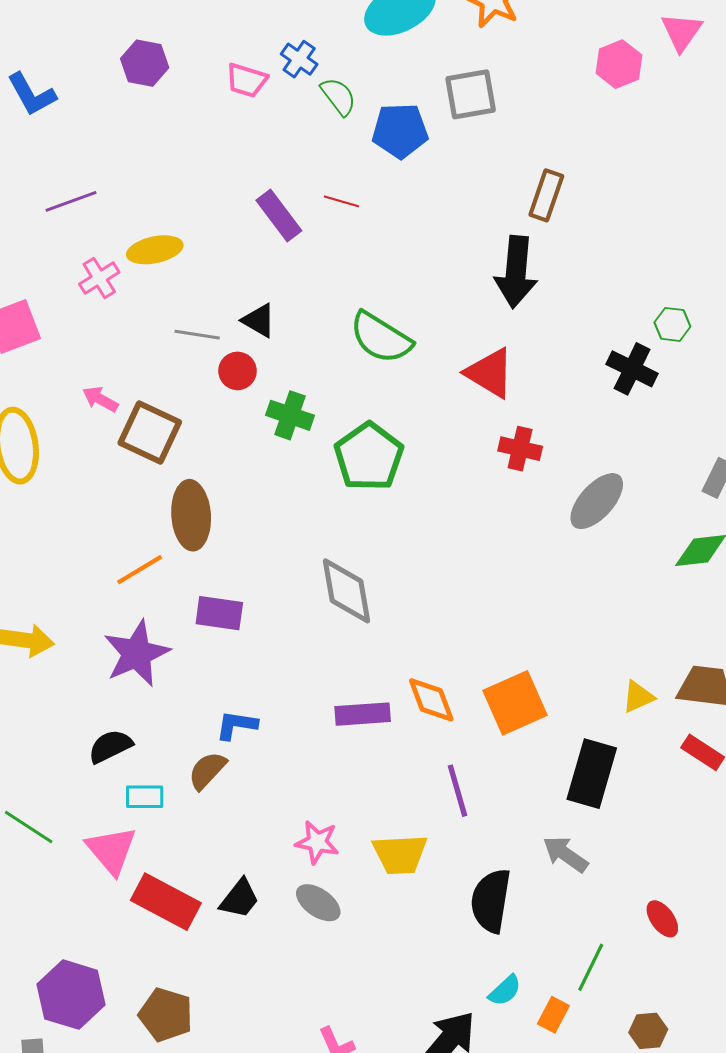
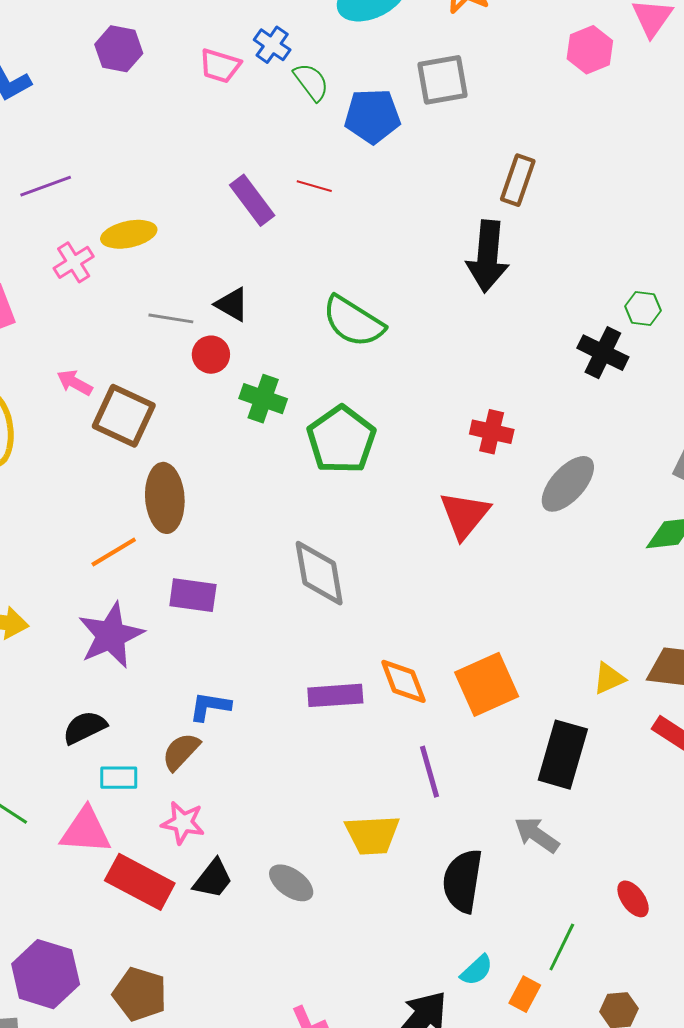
red triangle: (490, 373) -> (465, 515), moved, turned 38
pink star: (317, 842) -> (183, 823), moved
pink triangle: (111, 850) -> (86, 831), turned -46

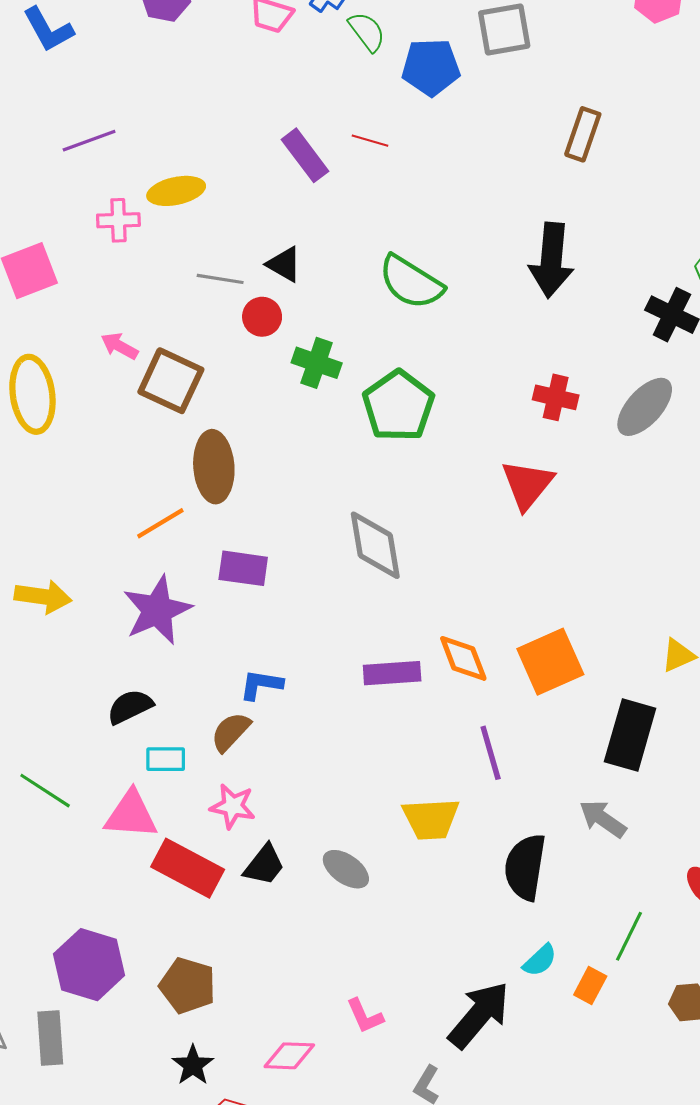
black arrow: (488, 256) -> (551, 260), moved
pink cross: (74, 262) -> (118, 220), turned 30
gray ellipse: (568, 484) -> (645, 407), moved

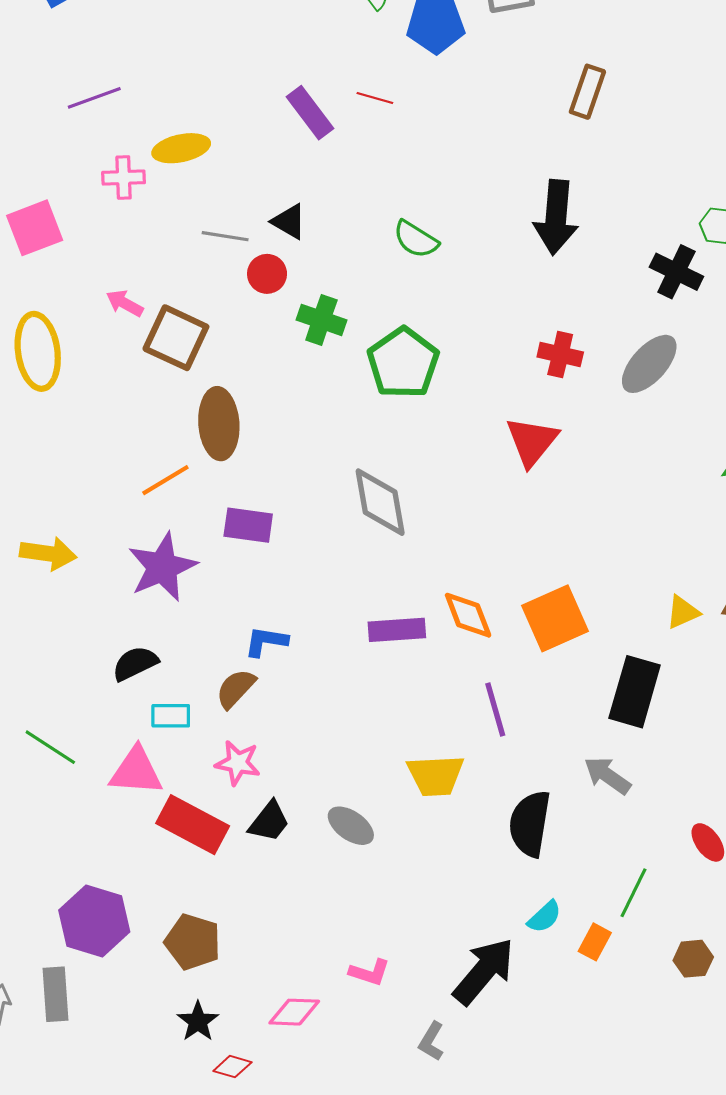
green semicircle: (411, 282) -> (416, 239), size x0.7
pink L-shape: (365, 1016) -> (370, 972), turned -48

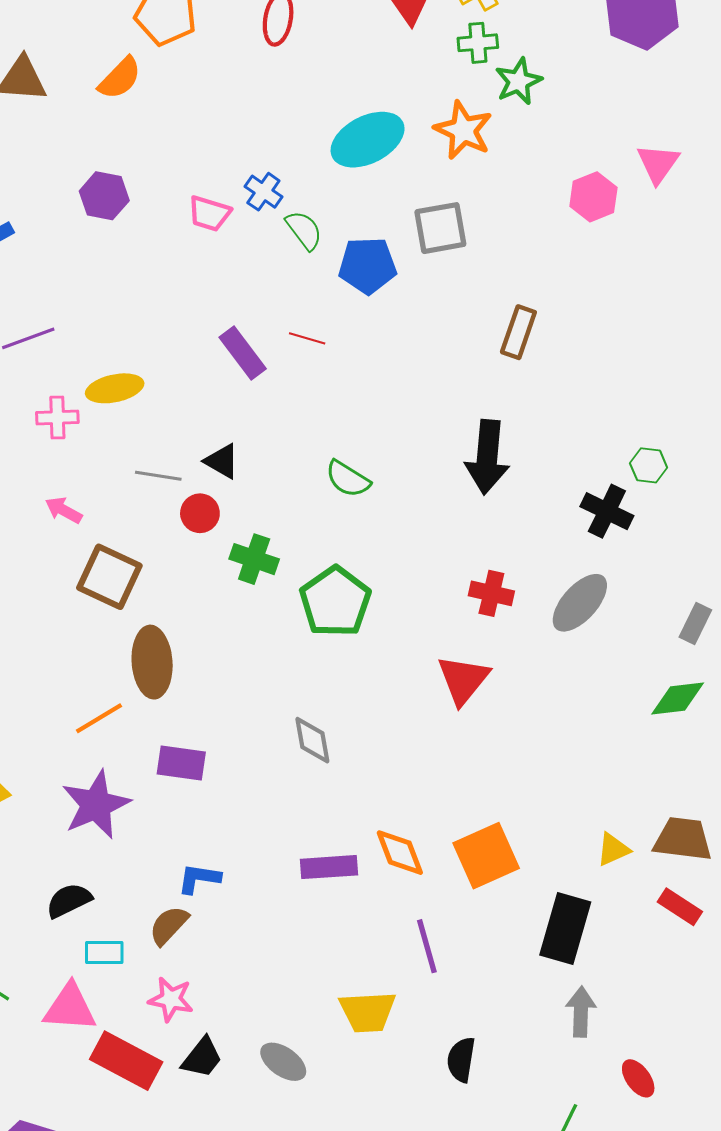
pink arrow: (125, 303) -> (64, 510), moved
gray diamond: (380, 502) -> (312, 740), size x0.7
gray arrow: (607, 775) -> (581, 1012), moved, turned 57
black semicircle: (530, 824) -> (461, 1060), size x0.7

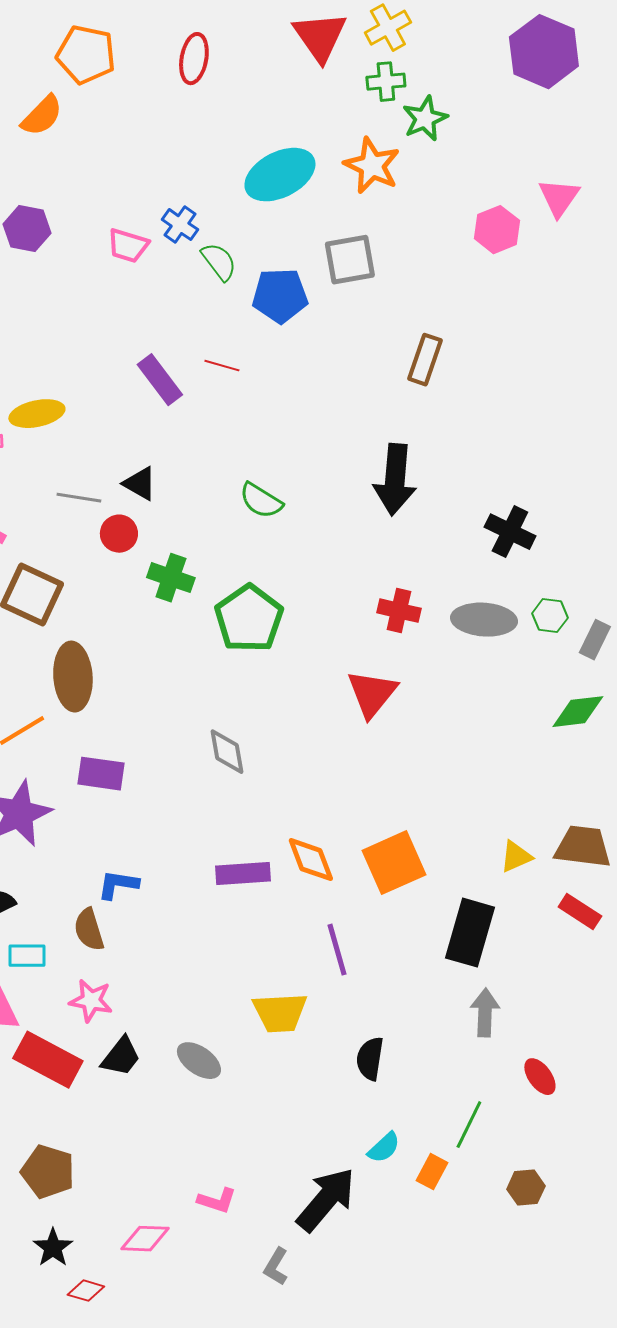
green hexagon: (649, 465) -> (550, 616), moved
gray ellipse: (580, 603) -> (484, 620), turned 52
brown semicircle: (169, 925) -> (89, 930), turned -60

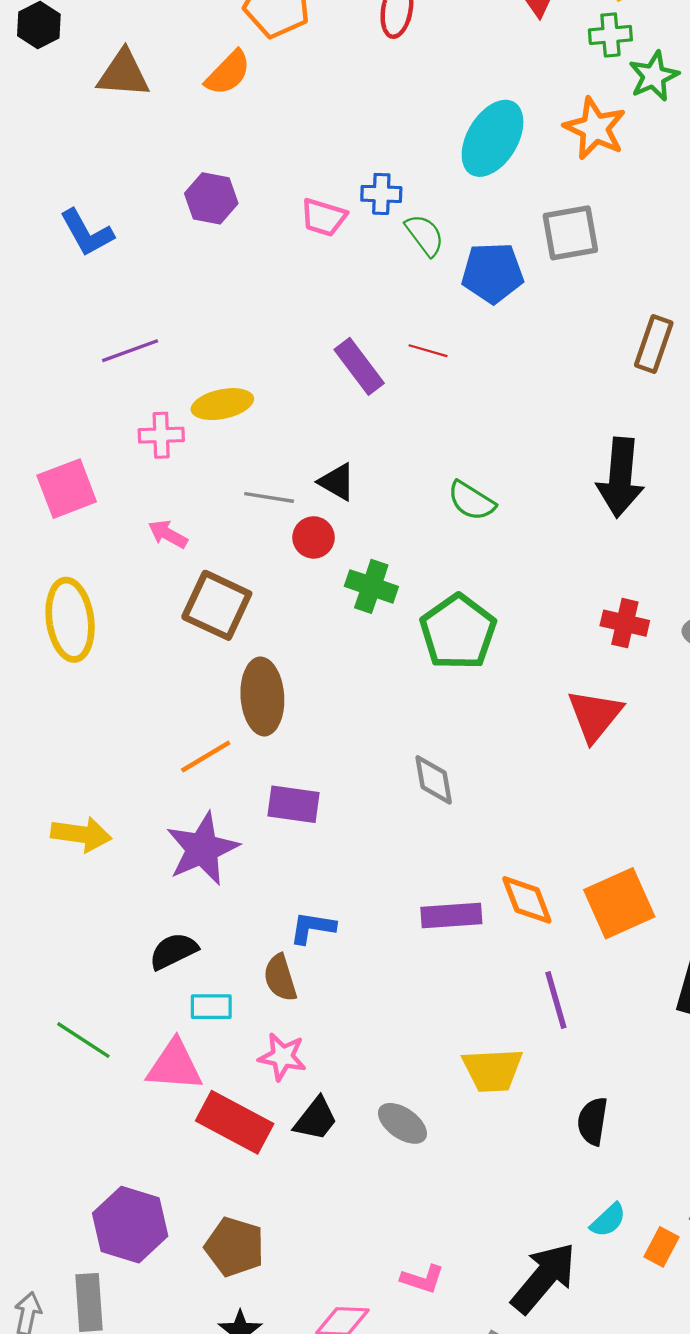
cyan ellipse: (280, 175) -> (493, 138), turned -32
blue cross: (180, 225) -> (381, 194), turned -33

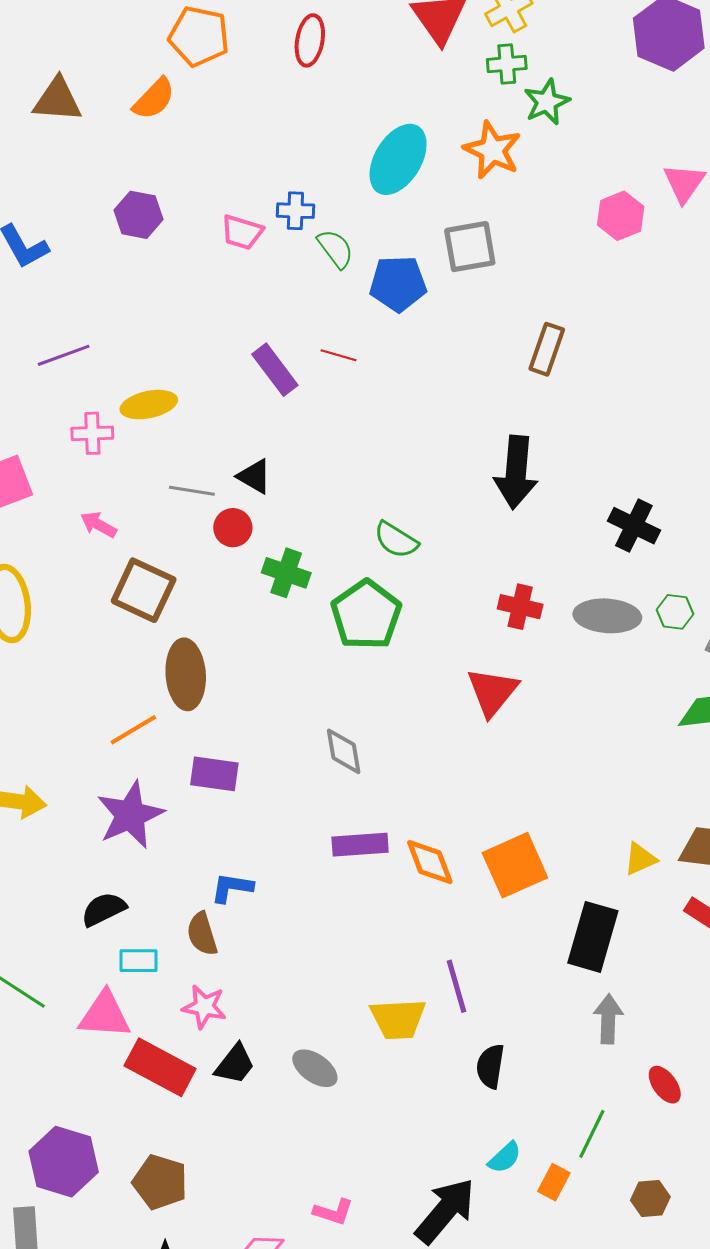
green semicircle: (471, 501) -> (396, 540), moved
purple rectangle: (451, 915) -> (360, 845), moved
purple line: (556, 1000) -> (456, 986), moved

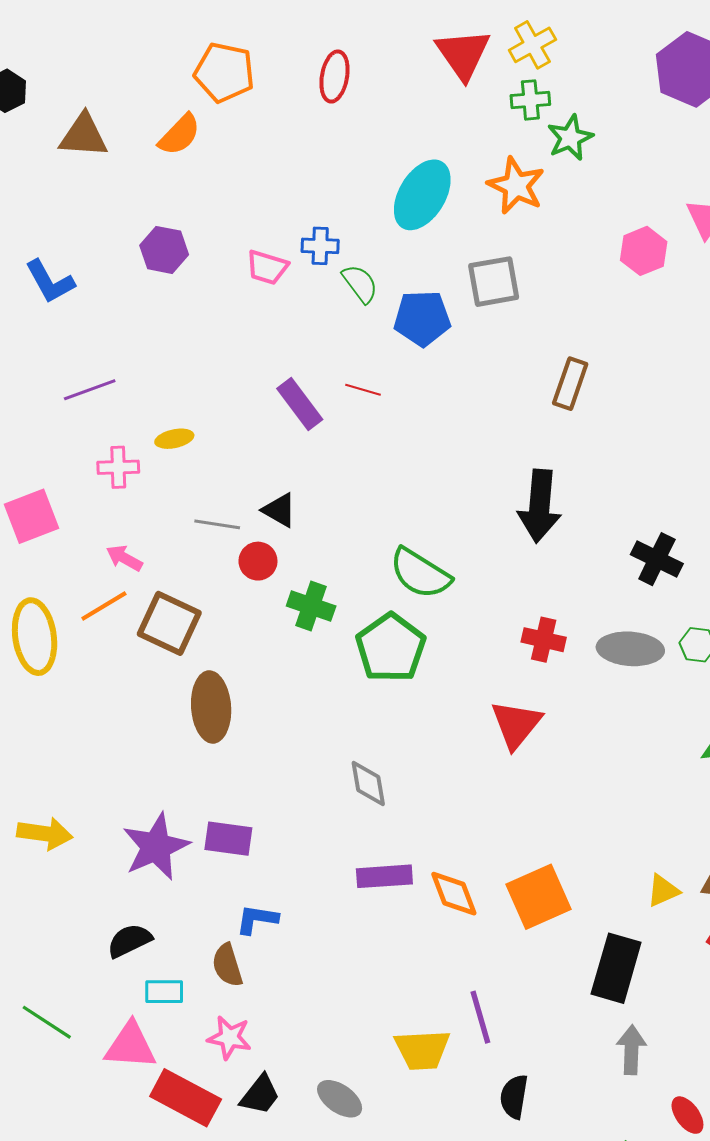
yellow ellipse: (149, 405) -> (174, 439), size x0.7
green semicircle: (396, 540) -> (420, 573), size x1.4
orange line: (133, 730) -> (104, 606), moved
purple rectangle: (214, 774) -> (228, 839), moved

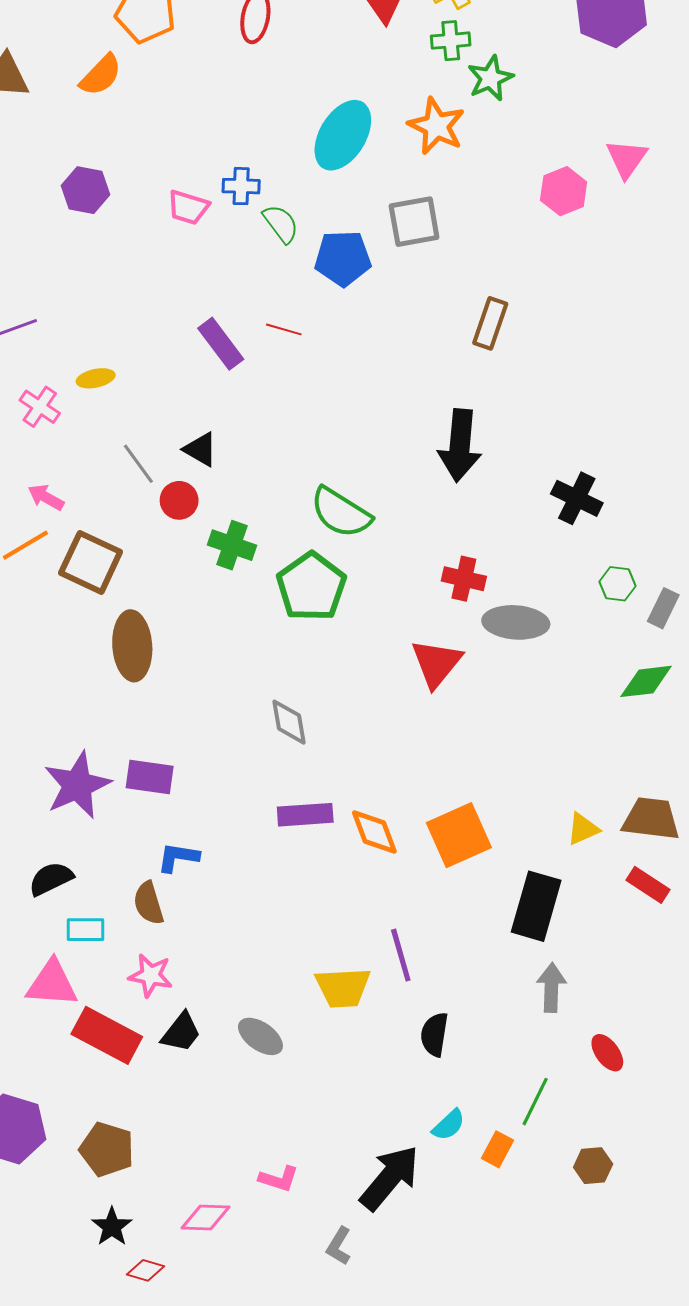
pink cross: (118, 467) -> (40, 407), turned 36
gray line: (217, 524) -> (138, 464), turned 45
gray ellipse: (630, 649) -> (516, 622), moved

